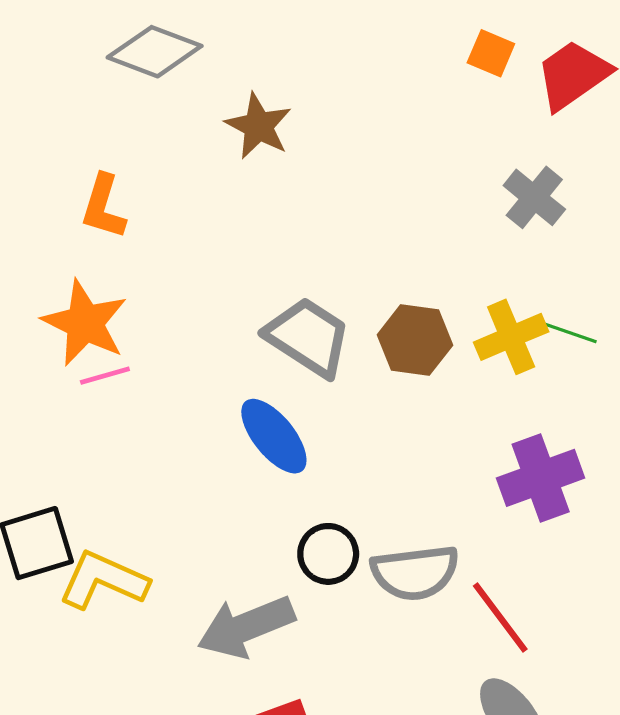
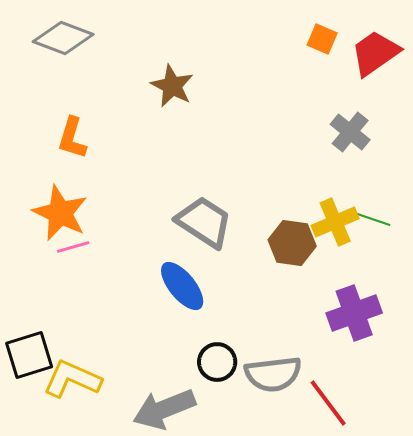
gray diamond: (155, 52) -> (63, 38), moved
brown hexagon: (415, 340) -> (292, 243), moved

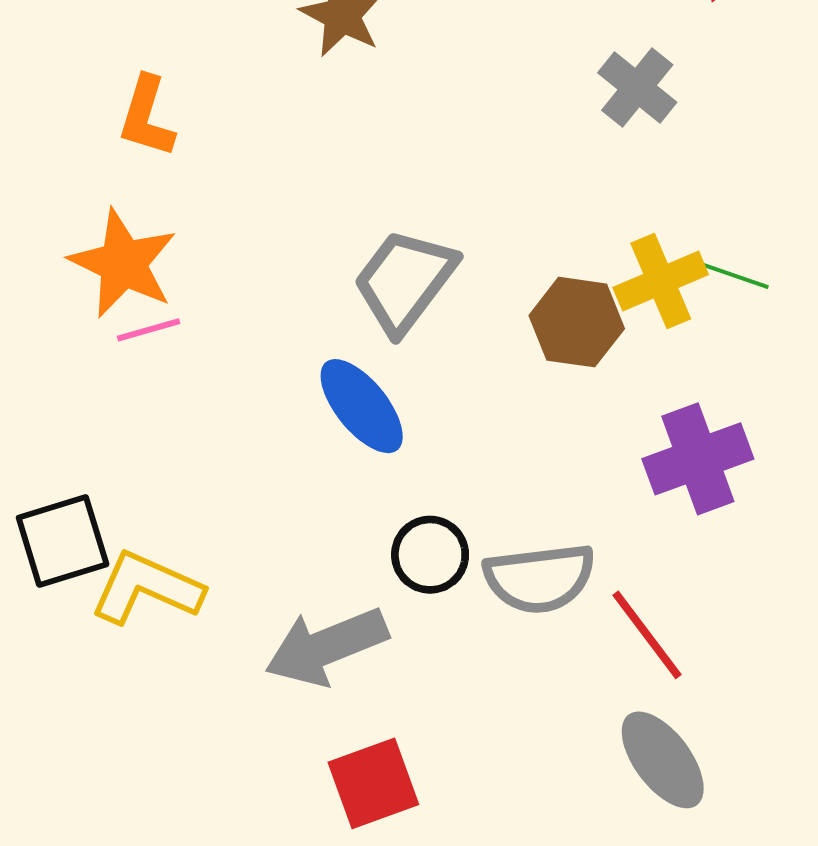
gray cross: (350, 132) -> (637, 87), moved
gray trapezoid: (204, 222) -> (405, 281), turned -86

